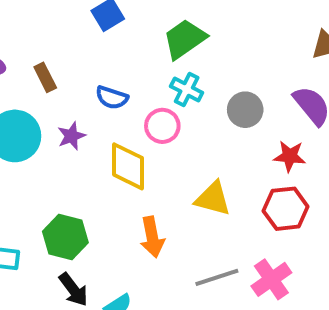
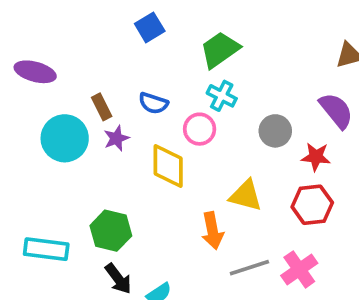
brown rectangle: (45, 77) -> (102, 107), moved
gray circle: (245, 110) -> (275, 131), moved
orange arrow: (152, 237) -> (212, 231), moved

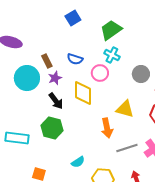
black arrow: (118, 279) -> (56, 101), moved

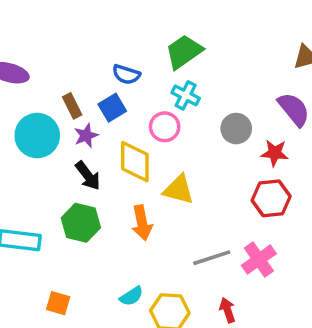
blue square: (73, 18) -> (112, 108), moved
blue semicircle: (75, 59) -> (126, 74), moved
yellow triangle: (125, 109) -> (179, 190), moved
orange arrow: (107, 128) -> (142, 223), moved
cyan semicircle: (78, 162) -> (131, 296), moved

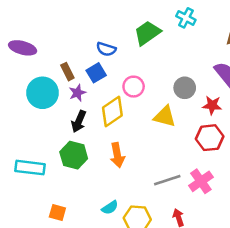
cyan cross: (186, 95) -> (186, 18), moved
yellow diamond: (135, 162) -> (112, 111), turned 56
black arrow: (88, 176) -> (79, 121), turned 60
yellow triangle: (179, 190) -> (165, 116), moved

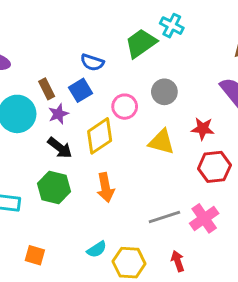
cyan cross: (186, 18) -> (172, 26), moved
gray circle: (185, 88) -> (164, 92), moved
red star: (212, 105) -> (203, 129), moved
black arrow: (79, 121) -> (60, 148), turned -75

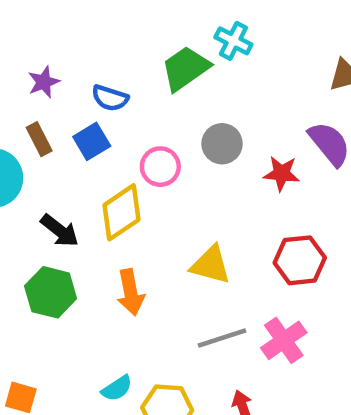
purple star: (58, 114) -> (44, 82), moved
red star: (203, 129) -> (281, 173), moved
yellow triangle: (161, 142) -> (211, 265), moved

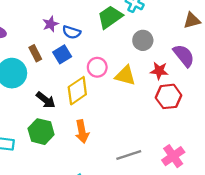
purple star: (44, 82) -> (50, 24), moved
gray circle: (222, 144) -> (143, 40), moved
red hexagon: (300, 260) -> (169, 96), moved
yellow triangle: (211, 265) -> (125, 75), moved
pink cross: (284, 340) -> (173, 156), moved

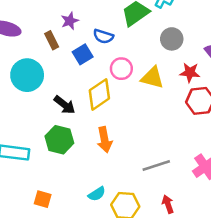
blue semicircle: (71, 32) -> (103, 36), moved
brown rectangle: (35, 53) -> (52, 40), moved

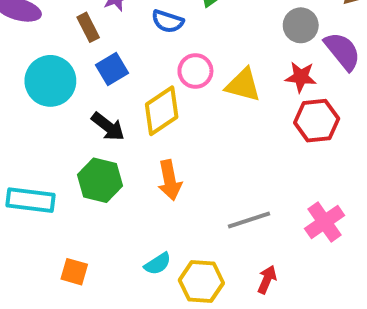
gray circle: (172, 39) -> (301, 25), moved
blue square: (83, 54) -> (112, 69), moved
red arrow: (168, 204) -> (267, 280), turned 42

